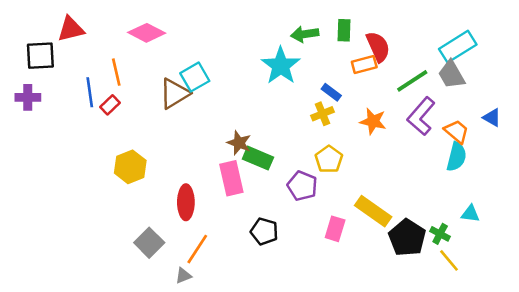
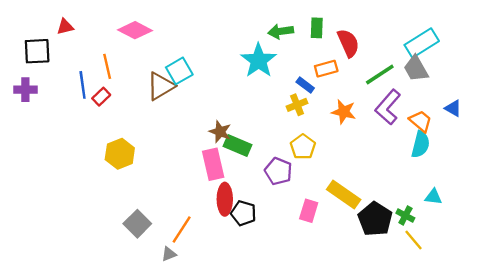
red triangle: (71, 29) -> (65, 27), size x0.7
orange rectangle: (364, 64) -> (326, 69), moved
red ellipse: (186, 202) -> (225, 199), moved

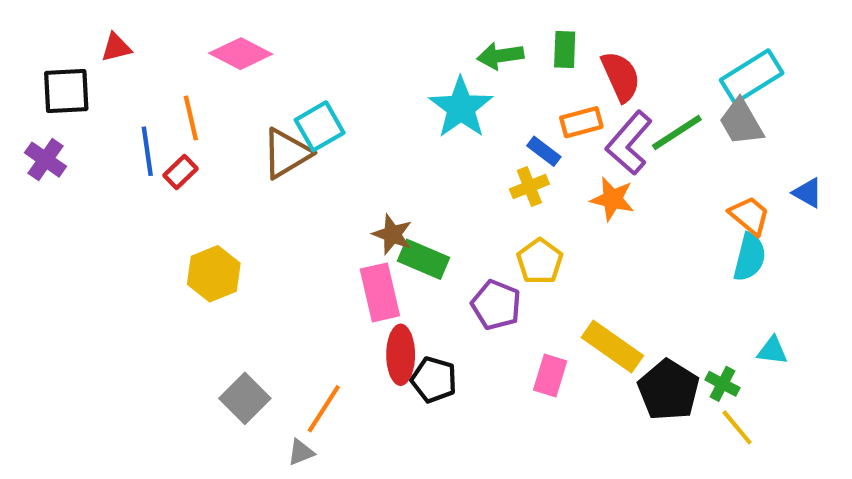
purple cross: (25, 90) -> (46, 160), turned 35
purple L-shape: (388, 107) -> (629, 143), moved

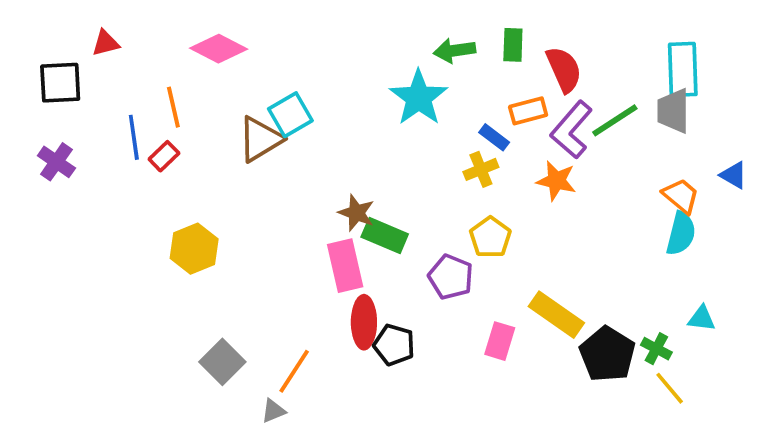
cyan rectangle: (752, 76) -> (683, 69), turned -60
gray trapezoid: (741, 122) -> (673, 111), turned 30
purple cross: (46, 160) -> (56, 162), moved

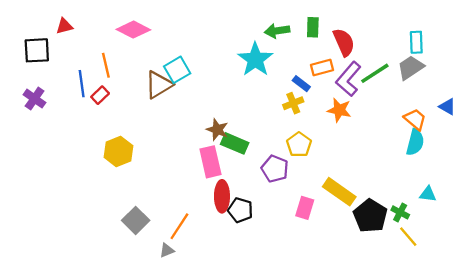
cyan rectangle: (683, 69) -> (416, 42), size x0.7
gray trapezoid: (673, 111) -> (411, 68), turned 56

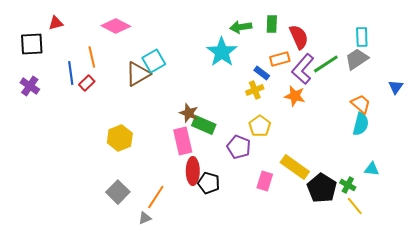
blue triangle: (447, 107) -> (396, 87), moved, turned 35
yellow hexagon: (118, 151) -> (120, 138), moved

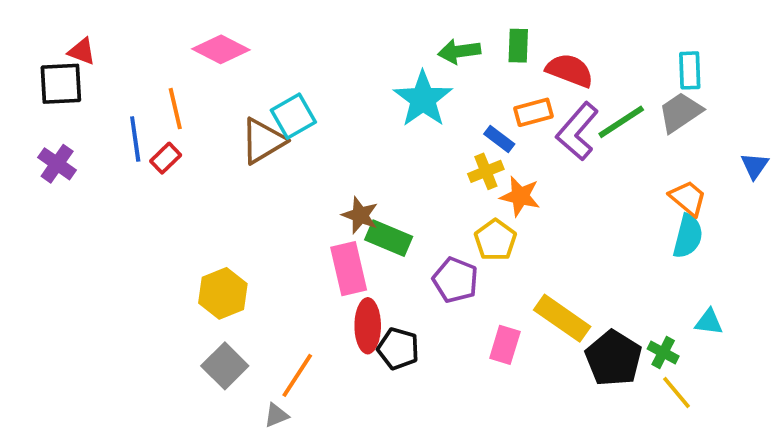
red triangle: (56, 23) -> (82, 51), moved, turned 35
red semicircle: (299, 37) -> (570, 70), turned -45
orange star: (295, 96) -> (520, 196), moved
yellow hexagon: (120, 138) -> (223, 293), moved

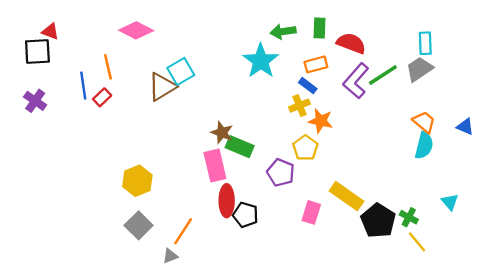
orange rectangle: (534, 112) -> (316, 64), moved
blue triangle: (755, 166) -> (465, 127), moved, turned -42
cyan triangle: (709, 322) -> (450, 202), moved, turned 42

